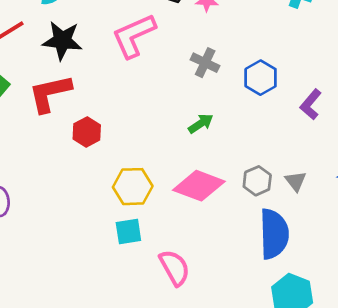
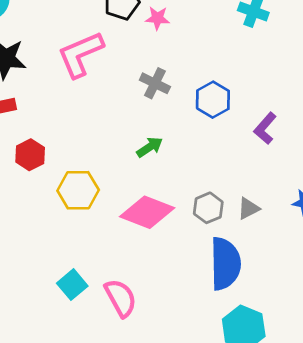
gray triangle: (296, 181) -> (249, 209), turned 40
yellow hexagon: (133, 187) -> (78, 190), moved
cyan square: (128, 232) -> (72, 285), moved, turned -32

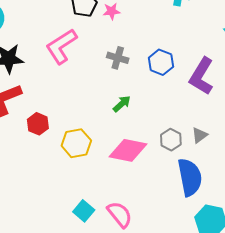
purple L-shape: (265, 128) -> (202, 76), size x1.6

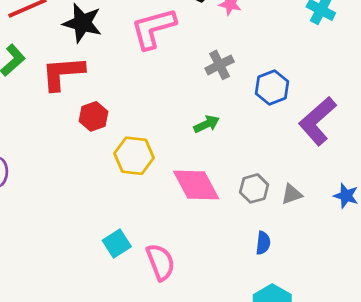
gray cross: (118, 58) -> (220, 65), turned 30
pink diamond: (128, 150) -> (196, 185), turned 33
blue semicircle: (190, 177) -> (263, 243), size x0.5

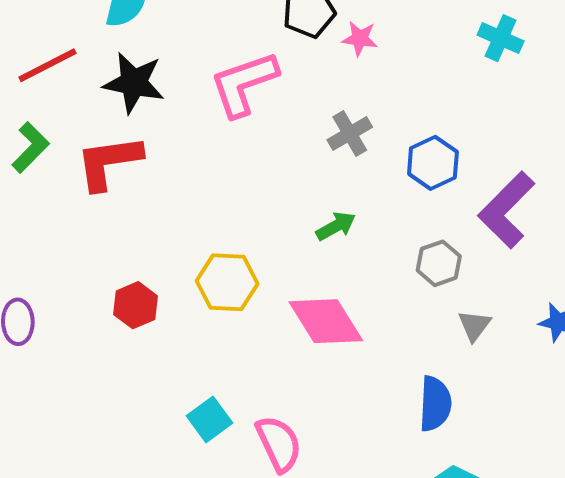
red hexagon: (93, 116) -> (135, 305), moved
gray hexagon: (254, 188) -> (439, 263), moved
gray triangle: (292, 194) -> (474, 325), turned -30
blue semicircle: (263, 243) -> (435, 404), size x1.5

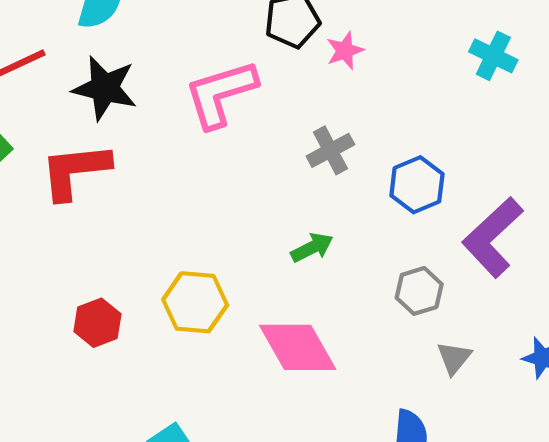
pink star: (360, 38) -> (345, 51), turned -30

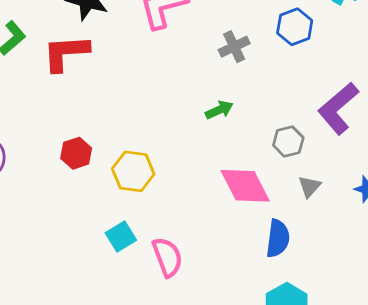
blue hexagon: (417, 185) -> (295, 27), moved
yellow hexagon: (195, 302) -> (133, 171), moved
pink diamond: (298, 347) -> (245, 186), moved

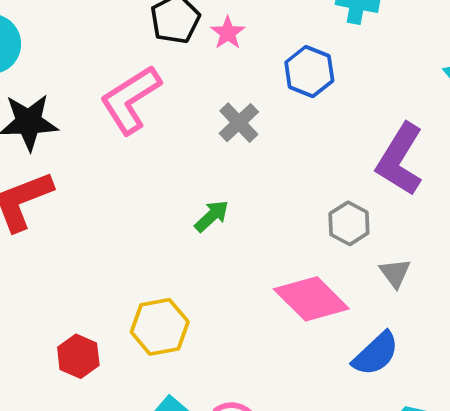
green arrow: (219, 110) -> (212, 216), moved
red hexagon: (76, 153) -> (78, 356), moved
blue semicircle: (278, 238) -> (376, 354), turned 57

